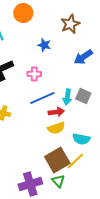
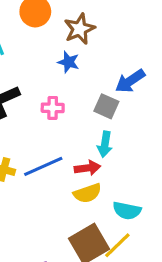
brown star: (70, 24) -> (80, 29), moved
gray square: (83, 96) -> (106, 106), moved
blue line: (42, 98) -> (43, 166), moved

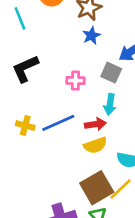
blue star: (68, 62) -> (91, 36), moved, turned 30
pink cross: (53, 108) -> (76, 81), moved

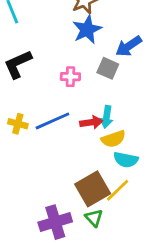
blue star: (91, 36) -> (87, 30), size x1.5
cyan arrow: (110, 104) -> (106, 117), moved
yellow semicircle: (95, 145) -> (113, 139), moved

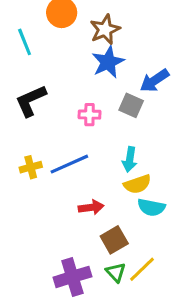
red arrow: (91, 122) -> (91, 207), moved
yellow cross: (18, 124) -> (31, 167), turned -30
brown square: (93, 189) -> (114, 240), size x0.7
yellow line: (118, 190) -> (142, 269), moved

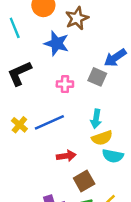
blue star: (108, 62) -> (57, 43), moved, turned -30
yellow cross: (31, 167) -> (19, 125), turned -35

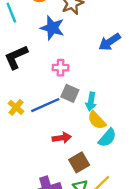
gray square: (97, 77) -> (70, 93), moved
yellow semicircle: (102, 138) -> (97, 120), turned 66
cyan semicircle: (113, 156) -> (107, 138), turned -60

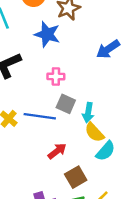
blue line: (45, 105) -> (40, 116), turned 32
red arrow: (62, 138) -> (57, 151), turned -30

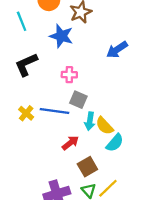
cyan arrow: (88, 113) -> (90, 121), moved

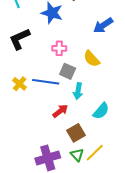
yellow semicircle: (105, 126) -> (92, 59), moved

